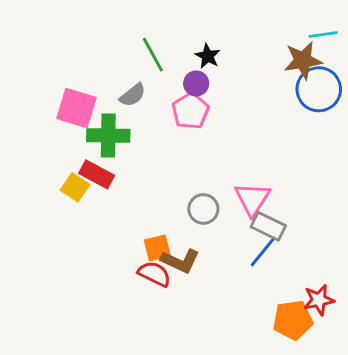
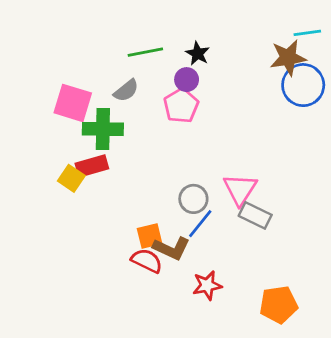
green line: (153, 55) -> (145, 52), turned -72
red rectangle: (97, 174) -> (92, 166), turned -44
blue line: (262, 252) -> (200, 224), moved
red star: (319, 300) -> (207, 285), moved

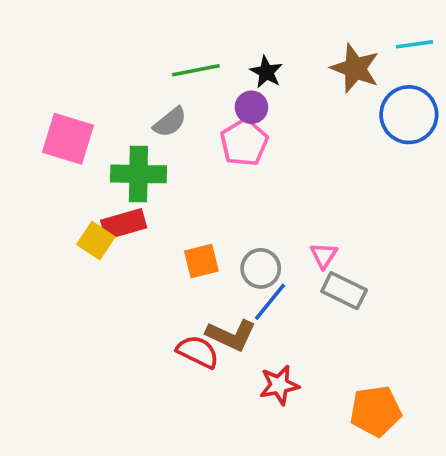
brown star: (288, 58) -> (355, 68), moved, turned 30
pink square: (73, 103) -> (68, 139), moved
pink triangle: (240, 189) -> (324, 255), size x0.6
orange square: (150, 236) -> (201, 261), moved

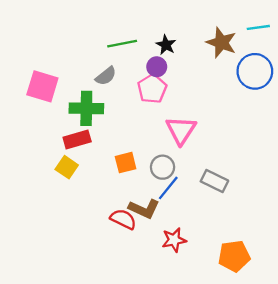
yellow square: (96, 241) -> (67, 167), moved
pink triangle: (324, 255) -> (181, 130), moved, size x1.8

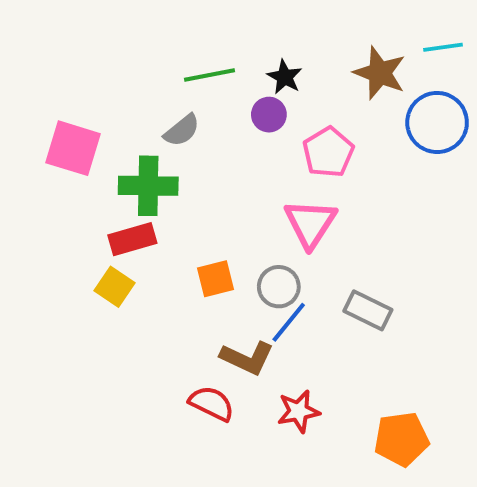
pink pentagon: (152, 89) -> (328, 152), moved
red semicircle: (123, 219) -> (212, 403), moved

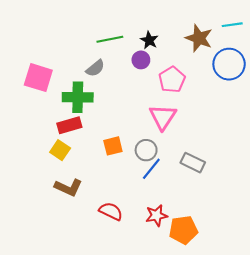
brown L-shape: (247, 358) -> (68, 187), moved
orange pentagon: (401, 439) -> (183, 230), moved

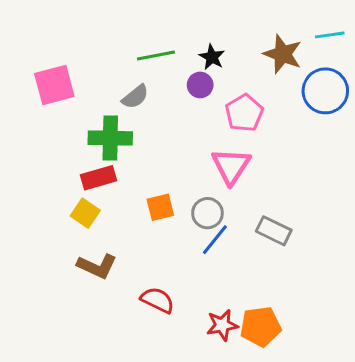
pink square: (38, 78) -> (54, 85), moved, turned -32
red star: (156, 215) -> (222, 325), moved

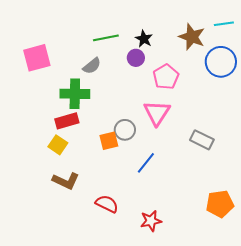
gray circle: (207, 213) -> (125, 130), moved
gray rectangle: (274, 231) -> (202, 140), moved
orange pentagon: (261, 327) -> (220, 204), moved

